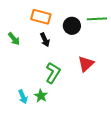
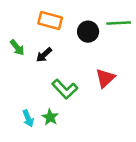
black arrow: (45, 40) -> (44, 55), moved, turned 72
green L-shape: (53, 73) -> (65, 89), turned 105

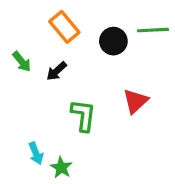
orange rectangle: (50, 21) -> (64, 27), turned 35
green L-shape: (65, 89) -> (83, 115), turned -130
green star: (50, 117) -> (61, 168), moved

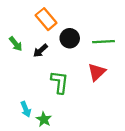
green line: (153, 30) -> (103, 42), moved
black circle: (113, 41) -> (70, 38), moved

